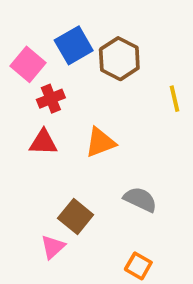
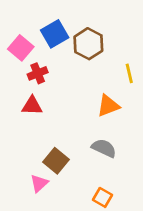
orange triangle: (100, 142) -> (108, 106), moved

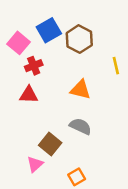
orange triangle: (108, 106) -> (80, 90), moved, turned 35
gray semicircle: (104, 148) -> (80, 126), moved
orange square: (103, 197) -> (77, 177), moved, turned 30

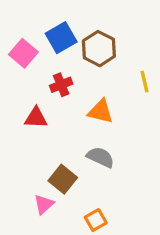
red cross: (34, 66) -> (61, 85), moved

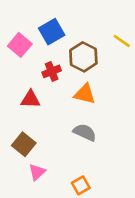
brown hexagon: (99, 49) -> (83, 57), moved
yellow line: (144, 82) -> (122, 41), moved, turned -42
brown square: (63, 179) -> (24, 144), moved

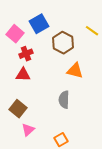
red cross: (52, 71) -> (26, 54), moved
orange triangle: (85, 94) -> (75, 71), moved
gray semicircle: (85, 132) -> (64, 100), turned -114

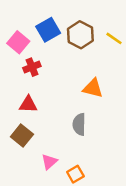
brown hexagon: (63, 43) -> (80, 35), moved
red triangle: (23, 75) -> (28, 104), moved
pink triangle: (28, 130) -> (49, 162), moved

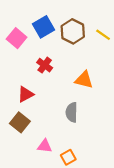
red cross: (32, 67) -> (45, 65), moved, turned -32
red triangle: (28, 104) -> (26, 94), turned -30
pink triangle: (49, 162) -> (45, 146), turned 48

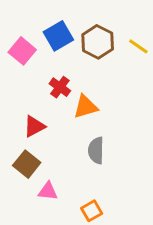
orange triangle: (84, 80) -> (86, 107), moved, turned -30
pink triangle: (45, 146) -> (48, 191), moved

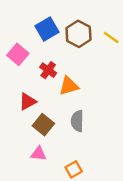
pink square: (22, 51) -> (18, 54), moved
brown square: (27, 164) -> (43, 125), moved

